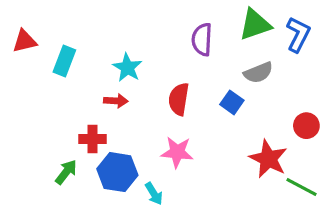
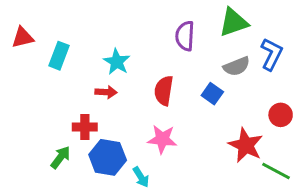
blue L-shape: (298, 34) -> (271, 54), moved

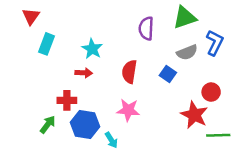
red triangle: (23, 37) -> (31, 16), moved, turned -42
red circle: (281, 115) -> (211, 92), moved
green line: (276, 171) -> (218, 135), turned -30

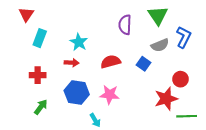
green triangle: (185, 18) -> (158, 15), turned -45
red semicircle: (129, 72) -> (111, 62), turned 66
red cross: (67, 100) -> (38, 75), moved
red star: (194, 115) -> (166, 99), turned 30
blue hexagon: (85, 124) -> (77, 93), moved

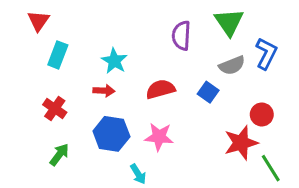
red cross: (38, 75) -> (55, 109), turned 35
green line: (187, 116) -> (271, 168), turned 60

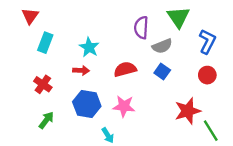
gray semicircle: (232, 65) -> (162, 46), moved
red circle: (262, 114) -> (207, 75), moved

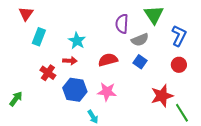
red cross: (43, 84) -> (48, 73), moved
green arrow: (46, 120) -> (16, 99), moved

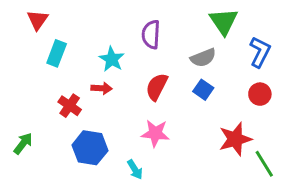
purple semicircle: (122, 24) -> (151, 34), moved
red semicircle: (108, 60) -> (157, 87), turned -48
blue hexagon: (75, 90) -> (90, 148), moved

